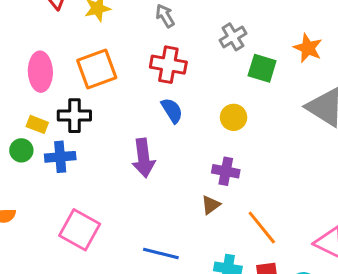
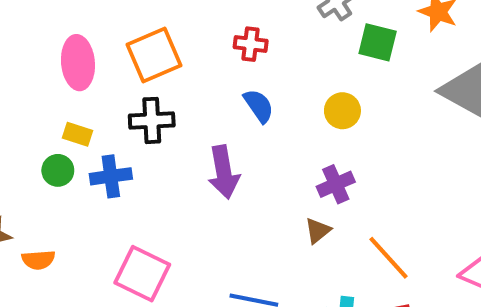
red cross: (168, 65) -> (251, 44), size x0.7
black cross: (74, 116) -> (152, 120), moved
purple cross: (226, 171) -> (336, 184), turned -32

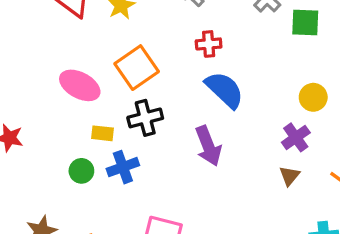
pink ellipse: (78, 63) -> (80, 85), turned -45
blue semicircle: (259, 106) -> (225, 90), size x1.5
yellow circle: (342, 111) -> (313, 97), moved
yellow rectangle: (78, 134) -> (103, 133), moved

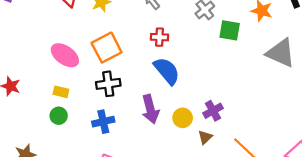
yellow circle: (313, 97) -> (183, 118), moved
yellow rectangle: (103, 133) -> (61, 92), moved
blue cross: (123, 167) -> (103, 122), moved

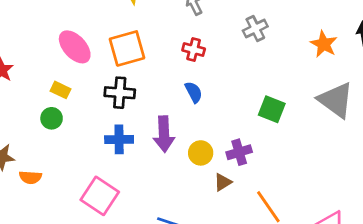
green square: (230, 30) -> (272, 109), moved
blue semicircle: (167, 71) -> (194, 92), size x0.6
blue cross: (103, 122) -> (119, 139), moved

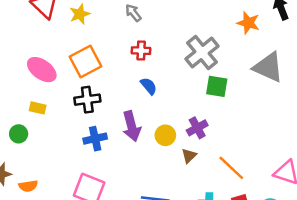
gray cross: (255, 28) -> (202, 52), moved, size x1.6
green circle: (52, 118) -> (19, 134), moved

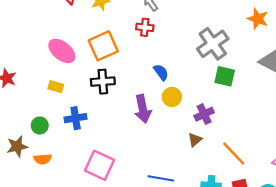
red cross: (141, 51) -> (145, 27), moved
green circle: (19, 134) -> (40, 125), moved
yellow circle: (165, 135) -> (172, 97), moved
blue cross: (95, 139) -> (76, 118), moved

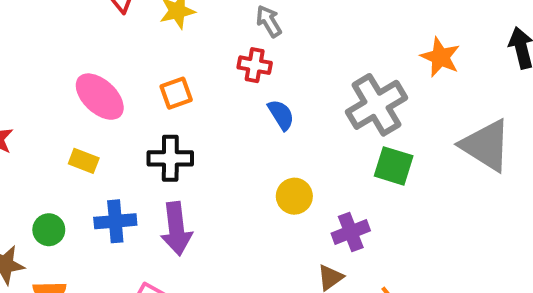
orange star: (258, 19) -> (440, 57), moved
orange square: (103, 46) -> (176, 93), size x0.6
blue semicircle: (161, 72) -> (281, 115), moved
purple arrow: (143, 109) -> (176, 229), moved

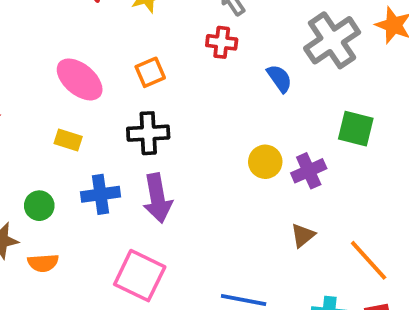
gray cross: (376, 105) -> (332, 40), moved
blue semicircle: (281, 115) -> (279, 78), moved
purple cross: (351, 232) -> (309, 171), moved

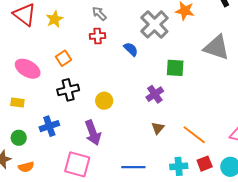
yellow rectangle: (68, 140) -> (17, 103), moved
yellow circle: (265, 162) -> (104, 101), moved
purple arrow: (157, 198) -> (93, 133), moved

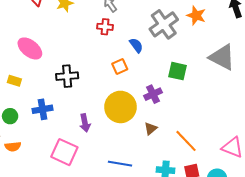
orange square: (63, 58) -> (120, 66), moved
yellow circle: (104, 101) -> (120, 107), moved, size x1.8
purple arrow: (93, 133) -> (85, 123), size x0.7

